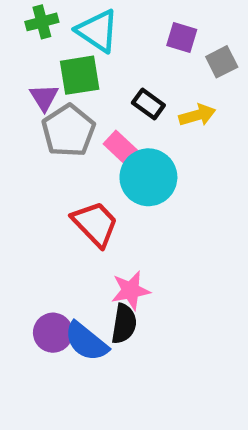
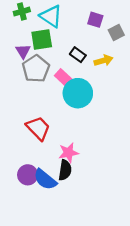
red trapezoid: (95, 224) -> (38, 128), moved

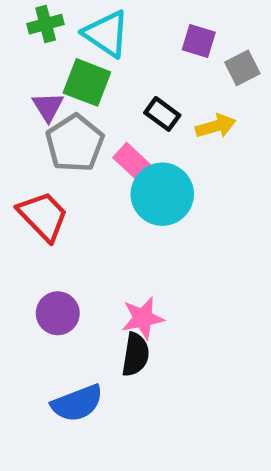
green square: (42, 40) -> (87, 82), turned 30
red trapezoid: (38, 128) -> (43, 216), moved
purple circle: (28, 175) -> (58, 313), moved
blue semicircle: (45, 179) -> (77, 403), moved, turned -60

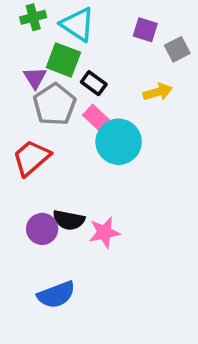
black rectangle: (162, 114) -> (94, 83), moved
red trapezoid: (43, 216) -> (31, 158), turned -87
black semicircle: (136, 355) -> (69, 220), moved, turned 92

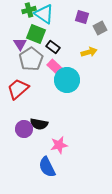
green cross: (33, 17) -> (29, 10), moved
pink star: (104, 232) -> (59, 145), moved
blue semicircle: (56, 295) -> (47, 167), moved, turned 85

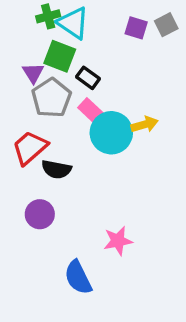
gray square: (100, 28) -> (166, 25), moved
yellow arrow: (89, 52) -> (145, 124), moved
black semicircle: (39, 124) -> (56, 169), moved
pink star: (59, 145) -> (118, 241), moved

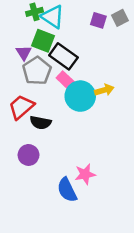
black rectangle: (88, 78) -> (63, 56), size x1.6
blue semicircle: (78, 277) -> (67, 190), moved

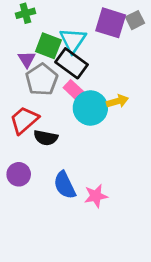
green cross: (35, 12) -> (25, 13), moved
cyan triangle: (53, 17) -> (73, 40), moved, turned 30
purple square: (98, 20) -> (111, 23), size x1.6
purple circle: (29, 155) -> (19, 174), moved
blue semicircle: (67, 190) -> (65, 185), moved

